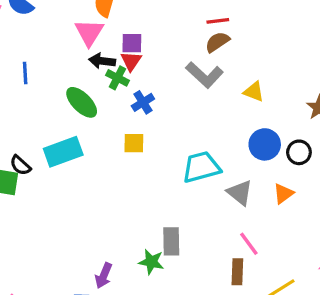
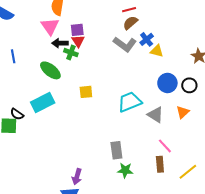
blue cross: (143, 102) -> (147, 39), moved
green star: (151, 262) -> (125, 170), moved

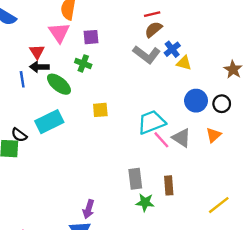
red triangle: (78, 41) -> (37, 52), moved
black arrow: (60, 43) -> (39, 67), moved
blue line: (13, 56) -> (22, 79), moved
pink line: (165, 146) -> (161, 140), moved
brown rectangle: (160, 164) -> (169, 185), moved

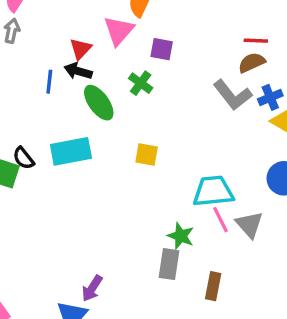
green star: (145, 202) -> (181, 236), moved

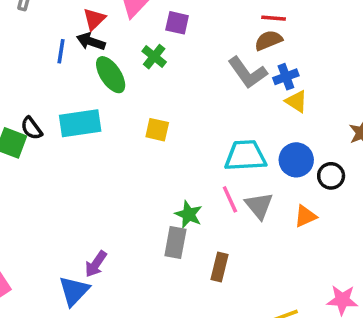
cyan trapezoid: (213, 191) -> (245, 156), moved

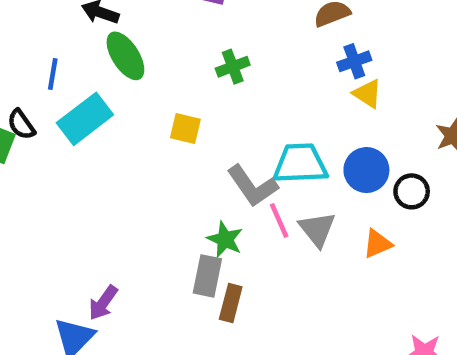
blue line: (61, 51) -> (53, 74), moved
green cross: (154, 57) -> (233, 67), moved, turned 30
gray L-shape: (248, 73) -> (252, 186), moved
cyan rectangle: (80, 123) -> (85, 119), turned -30
brown rectangle: (220, 267) -> (231, 303), moved

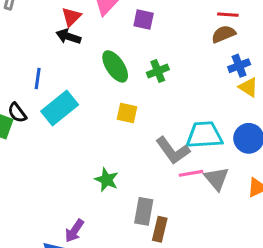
green ellipse: (125, 56) -> (115, 66), moved
pink line: (279, 221) -> (191, 173), turned -75
green star: (225, 239) -> (107, 180), moved

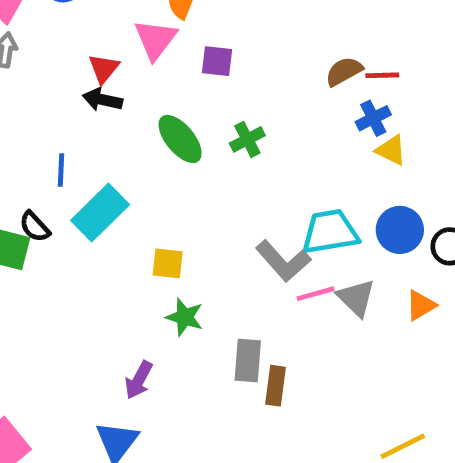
red line: (228, 15) -> (382, 75), moved
yellow square: (127, 113) -> (168, 263), moved
purple arrow: (74, 231) -> (139, 380), moved

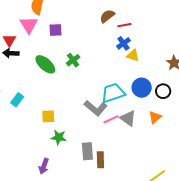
brown semicircle: (344, 71) -> (107, 16), moved
cyan rectangle: (100, 213) -> (17, 100), size x0.6

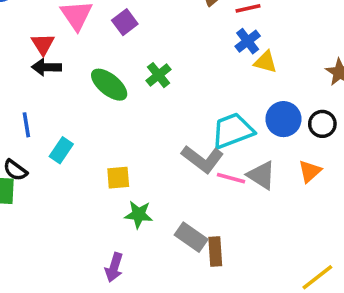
purple square: (56, 30) -> (125, 22), turned -32
pink line: (111, 119) -> (231, 178), turned 42
gray rectangle: (87, 151) -> (191, 237), turned -48

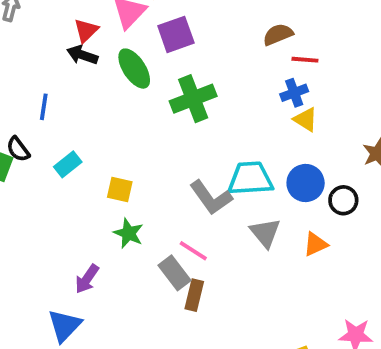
purple square: (125, 22) -> (176, 34), size x1.4
green cross: (158, 75) -> (193, 99), size x1.6
green ellipse: (109, 85) -> (134, 69), moved
cyan rectangle: (61, 150) -> (68, 164), moved
pink line: (231, 178) -> (193, 251), moved

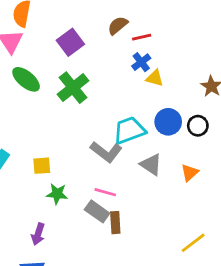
purple square: (176, 34) -> (70, 42), moved
orange triangle: (316, 244) -> (190, 173), moved

